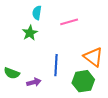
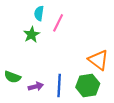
pink line: (69, 22) -> (58, 23), moved, turned -48
blue line: (56, 65) -> (59, 85), moved

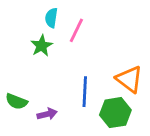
blue line: (59, 85) -> (85, 92), moved

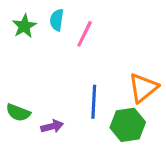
green star: (42, 46) -> (24, 26), moved
orange triangle: (129, 79) -> (143, 88), turned 44

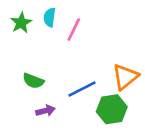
blue line: (94, 102) -> (82, 89), turned 60
green semicircle: (18, 113) -> (33, 81), moved

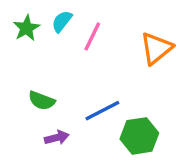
cyan semicircle: (50, 17) -> (62, 21), turned 30
orange triangle: (125, 77) -> (156, 48), moved

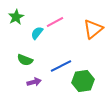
cyan semicircle: (62, 21) -> (37, 33), moved
pink line: (92, 36) -> (55, 22), turned 36

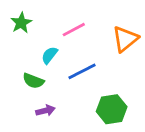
cyan semicircle: (37, 33) -> (50, 55), moved
blue line: (61, 66) -> (82, 71), moved

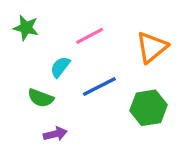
green star: (21, 23) -> (26, 28), turned -30
green hexagon: (112, 109) -> (148, 108), moved

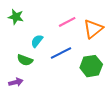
pink line: (90, 36) -> (67, 22), moved
purple arrow: (55, 134) -> (16, 82), moved

